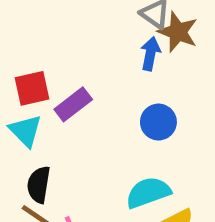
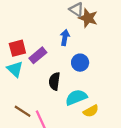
blue arrow: (150, 54) -> (65, 38), moved
black semicircle: (39, 185) -> (54, 81), moved

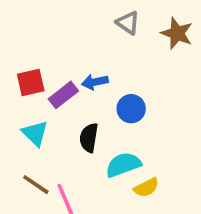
brown star: (88, 18) -> (177, 33), moved
blue arrow: (65, 38) -> (95, 82), moved, turned -112
cyan triangle: (15, 69) -> (35, 133), moved

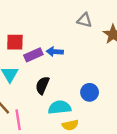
gray triangle: (128, 23) -> (84, 20), turned -35
blue circle: (131, 109) -> (90, 92), moved

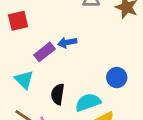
red square: (15, 42) -> (18, 21), moved
black semicircle: (42, 85) -> (58, 94), moved

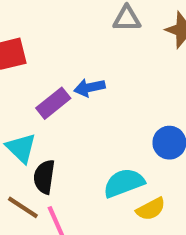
black semicircle: (58, 94) -> (44, 177), moved

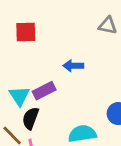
purple rectangle: (53, 103) -> (44, 91), moved

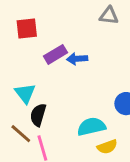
purple rectangle: (44, 91) -> (55, 54), moved

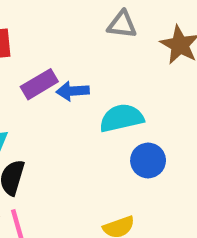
cyan semicircle: (91, 127) -> (122, 118), moved

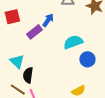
blue arrow: (73, 91) -> (48, 20), moved, turned 136

